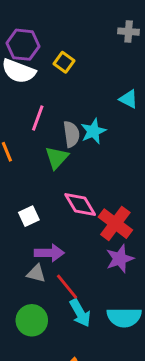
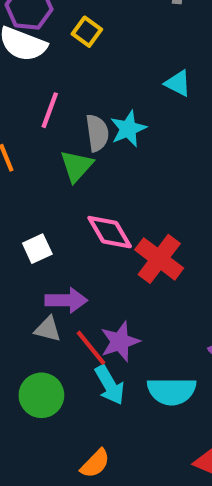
purple star: (120, 259) -> (120, 342), moved

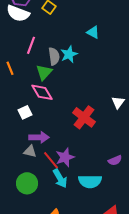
pink diamond: (110, 232) -> (42, 92), moved

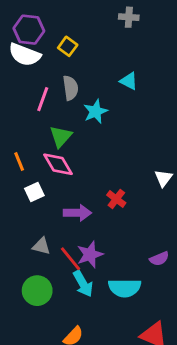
gray semicircle: (54, 56) -> (70, 88), moved
orange line: (10, 68) -> (19, 162), moved
red cross: (84, 117) -> (116, 199), size x0.6
purple arrow: (39, 137) -> (77, 213), moved

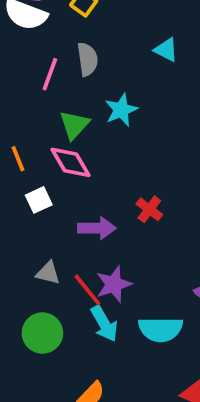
cyan star: (95, 112) -> (121, 110), moved

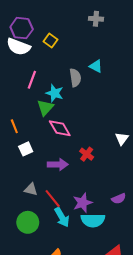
gray semicircle: (87, 59) -> (75, 78), moved
cyan star: (121, 110) -> (55, 93), moved, turned -30
pink diamond: (71, 162) -> (60, 128), moved
purple star: (114, 284) -> (83, 203), moved

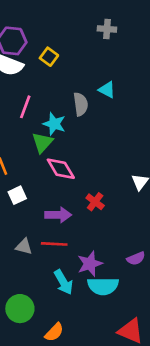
red line: (53, 199) -> (54, 244), moved, turned -48
green circle: (28, 222) -> (20, 309), moved

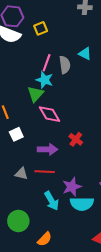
yellow square: (49, 57) -> (41, 28), turned 32
pink line: (25, 107) -> (47, 63), moved

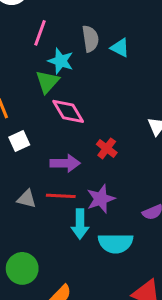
cyan triangle: (85, 54) -> (120, 48), moved
pink line: (47, 63) -> (40, 33), moved
purple star: (72, 187) -> (101, 199), moved
cyan arrow: (52, 201) -> (80, 224), moved, turned 30

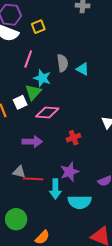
pink diamond: (68, 111) -> (47, 112), turned -55
white square: (19, 141) -> (20, 102), moved
red cross: (107, 148) -> (74, 138), turned 32
purple arrow: (65, 163) -> (32, 142), moved
red line: (61, 196) -> (33, 179), moved

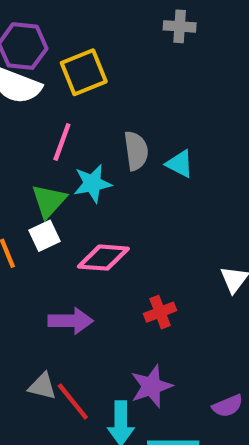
yellow square: (38, 27) -> (84, 72), size x1.5
cyan star: (42, 78) -> (92, 183), turned -30
green triangle: (33, 92) -> (49, 201), moved
red line: (33, 179) -> (73, 402), turned 48

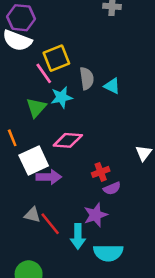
yellow square: (84, 72) -> (56, 58), moved
pink line: (62, 142) -> (44, 73), turned -55
white square: (44, 236) -> (34, 161), moved, size x1.6
purple semicircle: (228, 406) -> (112, 188), moved

